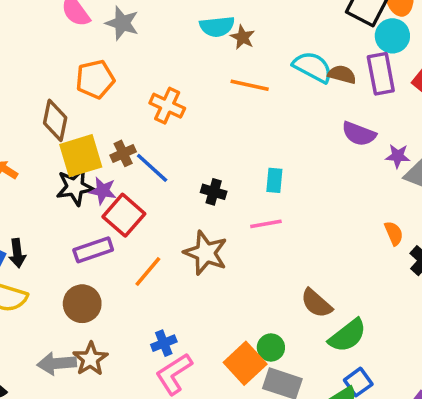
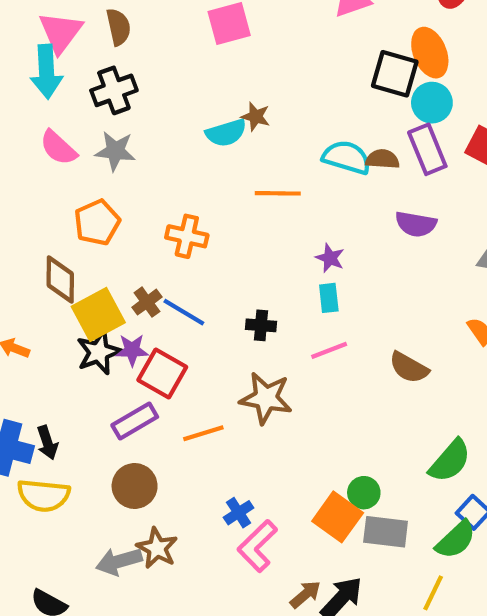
brown star: (243, 37) -> (256, 117), moved
purple star: (398, 156) -> (330, 258), moved, turned 30
orange line: (148, 272) -> (203, 433), turned 44
brown semicircle: (316, 303) -> (409, 368), moved

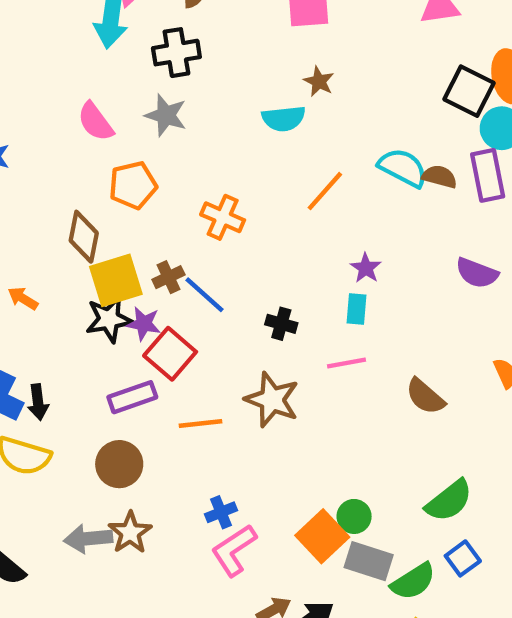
brown star: (256, 117) -> (319, 81), moved
pink semicircle: (58, 148) -> (95, 122), moved
orange line: (278, 193) -> (325, 191), turned -60
purple semicircle: (416, 224) -> (477, 273), moved
green semicircle: (456, 540) -> (413, 581), moved

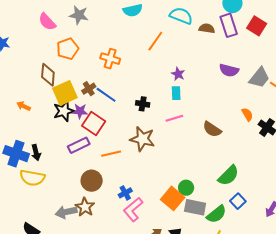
cyan semicircle: (403, 168) -> (181, 16), moved
brown circle: (119, 464) -> (92, 181), moved

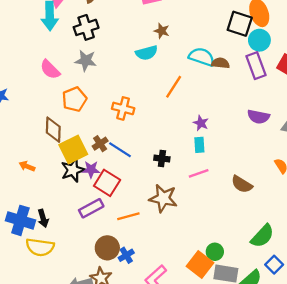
brown semicircle: (207, 28) -> (220, 63), moved
blue cross: (125, 193) -> (126, 255), moved

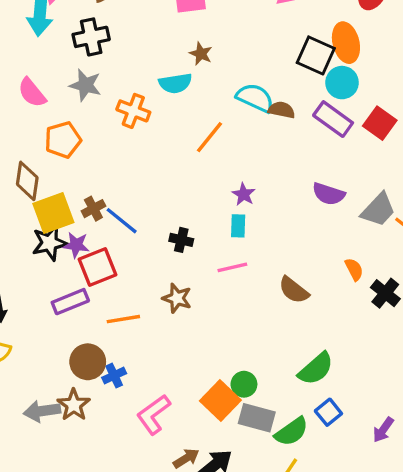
purple rectangle: (256, 66) -> (333, 119), turned -40
orange cross: (123, 108) -> (133, 111), moved
red square: (107, 183) -> (98, 267), turned 30
brown star: (163, 198) -> (177, 298), size x0.7

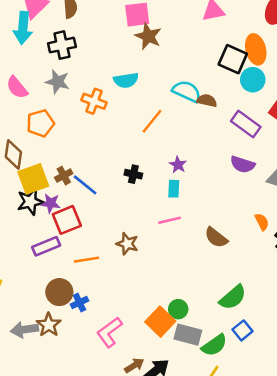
brown star: (201, 54) -> (148, 36), moved, size x1.5
purple rectangle: (333, 119) -> (246, 124), moved
black cross: (181, 240) -> (133, 174), moved

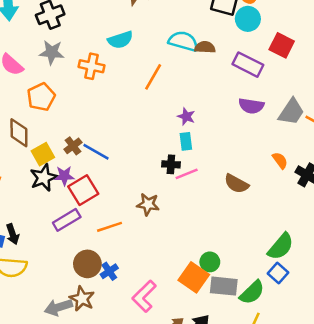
black cross: (133, 174) -> (171, 164), moved
yellow square: (33, 179) -> (43, 154), size x0.7
green semicircle: (233, 297) -> (281, 246), moved

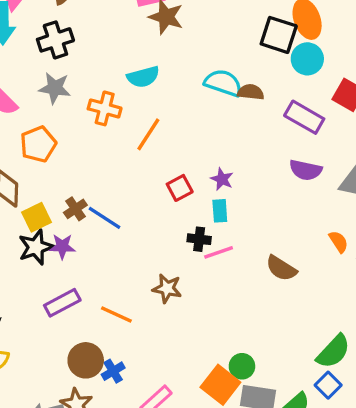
orange line: (153, 77) -> (148, 134), moved
red square: (83, 190) -> (180, 188), moved, size x0.7
orange line: (109, 227) -> (116, 315), turned 40

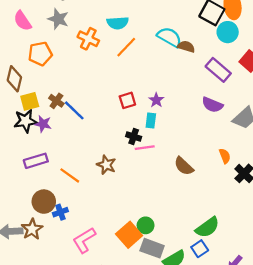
orange line: (148, 134) -> (126, 47), moved
brown cross: (75, 209) -> (56, 101), turned -32

